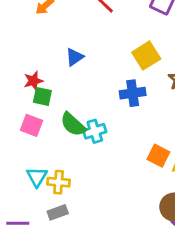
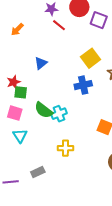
cyan triangle: (37, 177) -> (20, 136), moved
yellow cross: (58, 182) -> (65, 148), moved

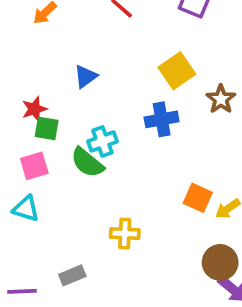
pink square: (15, 113) -> (34, 166), turned -35
cyan cross: (59, 114) -> (102, 141), moved
cyan triangle: (20, 136) -> (26, 209), moved, turned -42

